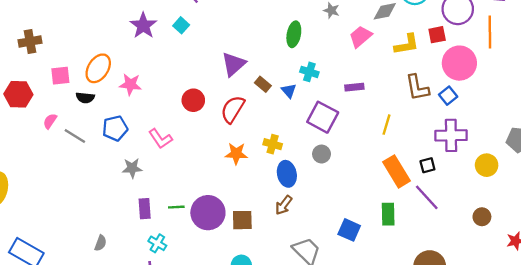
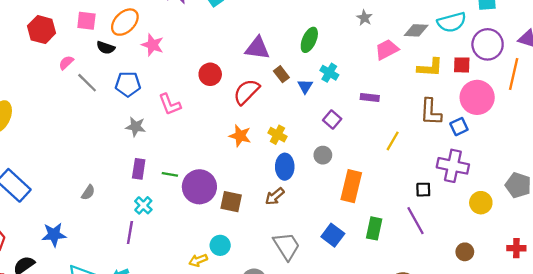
green ellipse: (294, 34) -> (309, 40), moved
purple triangle: (234, 64) -> (257, 48), turned 36
purple square: (323, 117) -> (332, 120), size x0.6
orange rectangle: (397, 171) -> (351, 186), moved, turned 32

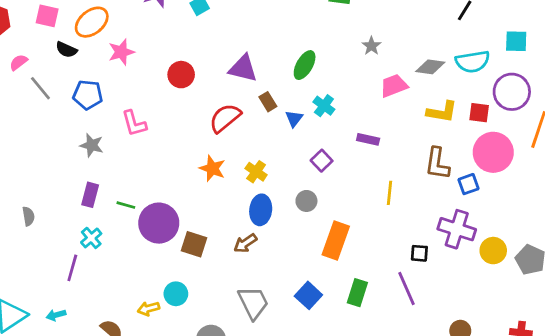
pink star: (153, 45) -> (121, 52), turned 30
red circle: (210, 74) -> (181, 75), moved
yellow line: (393, 141) -> (389, 193), turned -30
gray semicircle: (88, 192) -> (28, 216), turned -49
yellow circle: (481, 203) -> (493, 251), moved

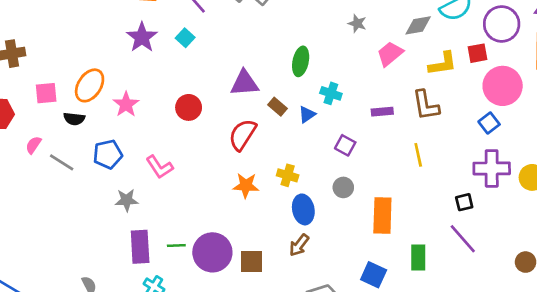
blue triangle: (294, 119) -> (307, 114), turned 36
brown L-shape: (437, 164) -> (426, 105), moved
purple rectangle: (90, 195) -> (140, 247), size x1.4

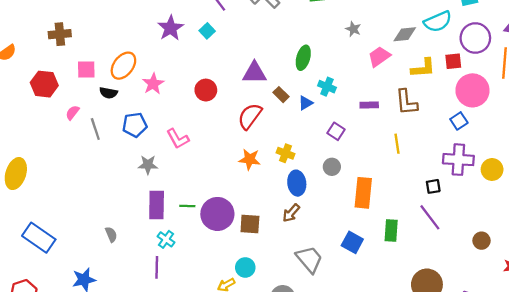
gray line: (62, 162) -> (95, 129), turned 35

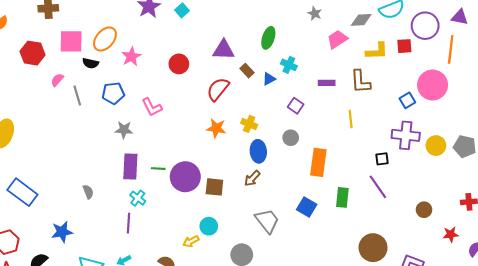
pink square: (86, 70) -> (71, 41), size x1.4
pink circle: (472, 90) -> (433, 85), moved

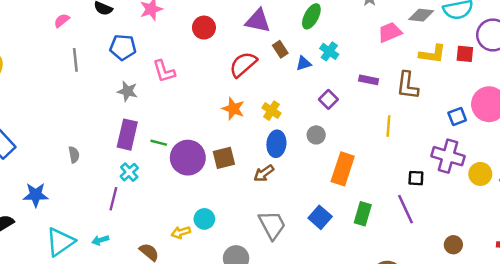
gray line: (77, 96) -> (75, 60), moved
brown square: (214, 187) -> (224, 158), moved, turned -30

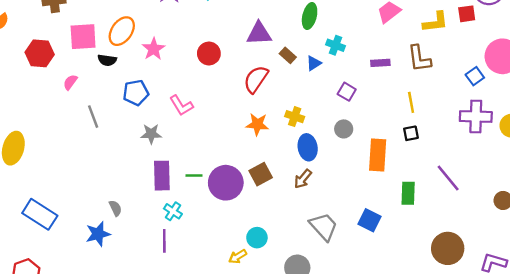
black square: (416, 178) -> (411, 133), moved
blue star: (36, 195) -> (98, 234), moved
blue square: (320, 217) -> (369, 220), moved

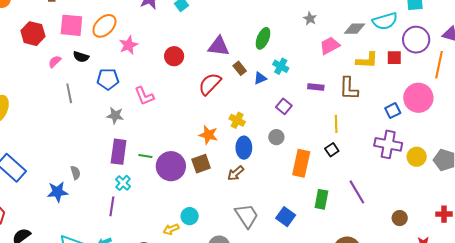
black semicircle: (107, 60) -> (81, 57), moved
orange star: (257, 124) -> (208, 135), moved
black square: (411, 133) -> (332, 150), turned -32

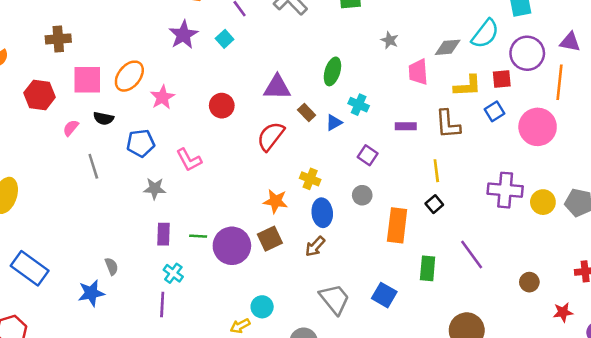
cyan semicircle: (385, 21) -> (485, 34), turned -30
pink trapezoid: (330, 46) -> (418, 72), turned -60
blue square: (393, 111) -> (495, 111), moved
purple rectangle: (119, 152) -> (163, 234), size x0.7

